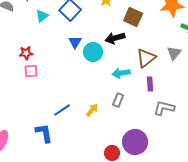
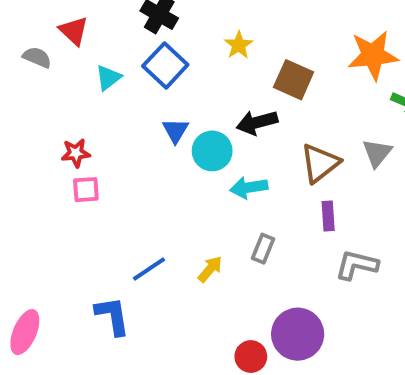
cyan arrow: (121, 73) -> (249, 188), moved

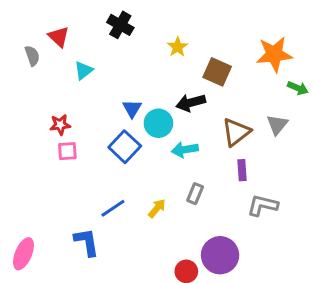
gray semicircle: (37, 57) -> (32, 56), turned 48
blue square: (165, 65) -> (125, 147), moved

